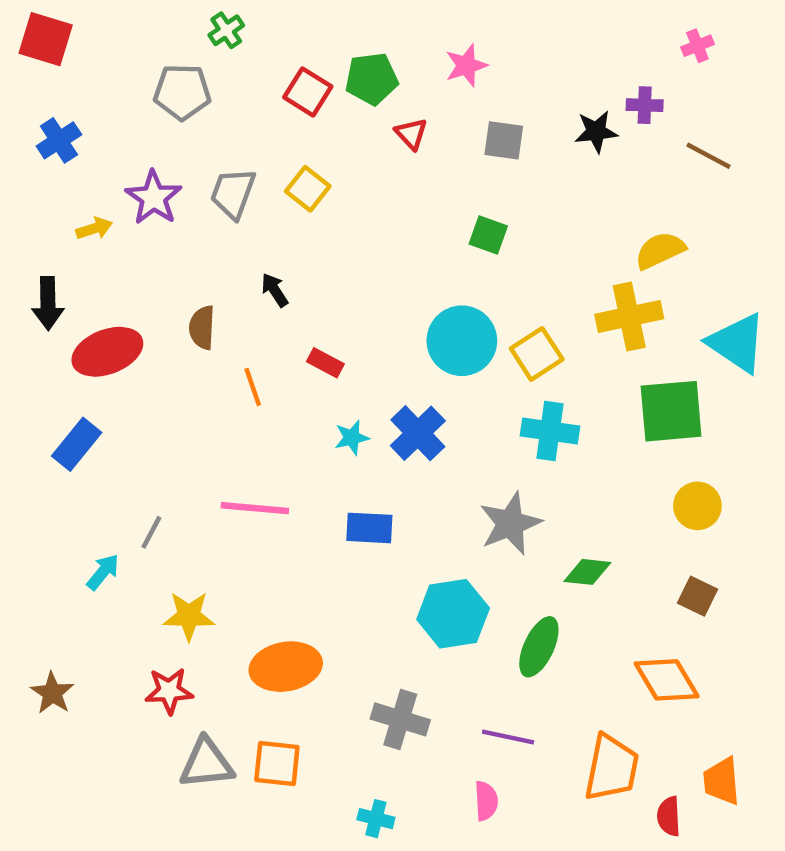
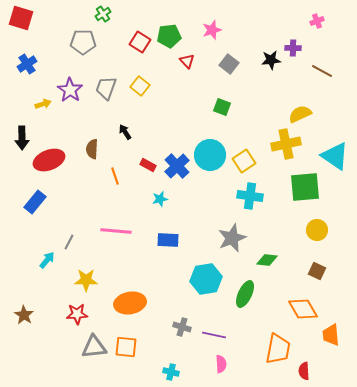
gray square: (504, 140) -> (229, 64), turned 30
blue cross: (418, 433) -> (177, 166), moved
gray cross: (400, 719) -> (182, 327), size x0.7
purple line: (508, 737) -> (214, 335), moved
orange trapezoid: (722, 781) -> (331, 335), moved

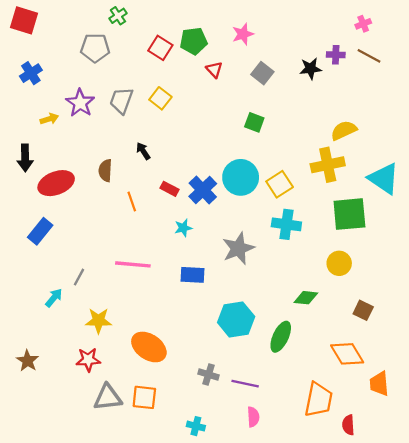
brown line: (322, 71) -> (369, 56), moved
yellow circle: (317, 230) -> (339, 263), moved
gray star: (232, 238) -> (238, 248), moved
orange ellipse: (130, 303) -> (149, 347), turned 44

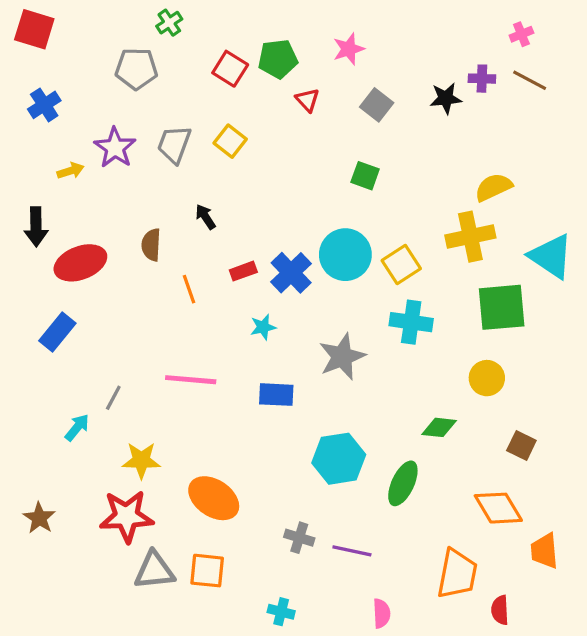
red rectangle: (170, 189) -> (243, 271), turned -48
red star: (88, 360) -> (126, 516), size x1.5
pink semicircle: (253, 417) -> (382, 613), moved

